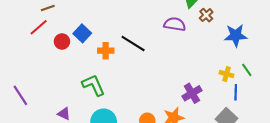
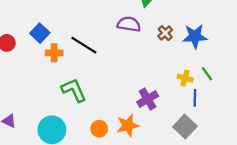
brown cross: (206, 15) -> (165, 33), moved
blue square: (82, 33) -> (40, 33), moved
green L-shape: (93, 85) -> (74, 90), moved

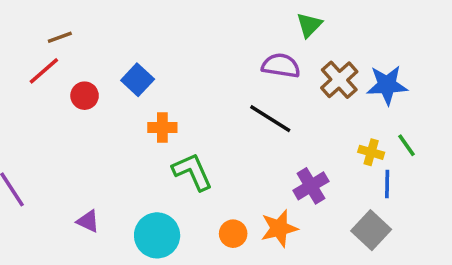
brown cross: (165, 33) -> (339, 80), size x1.5
black line: (84, 45) -> (270, 119), moved
orange cross: (54, 53) -> (162, 127), moved

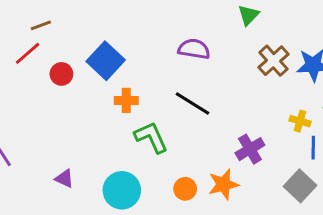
purple semicircle: (281, 66) -> (194, 49), moved
blue square: (138, 80) -> (106, 61), size x1.4
black line: (270, 119) -> (193, 103), moved

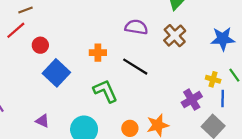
blue square: (106, 61) -> (56, 73), moved
brown cross: (273, 61) -> (175, 36), moved
orange cross: (126, 100) -> (98, 53), moved
purple cross: (250, 149) -> (192, 100), moved

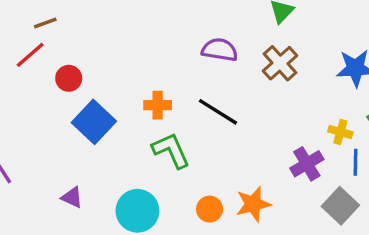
orange cross: (98, 53) -> (158, 105), moved

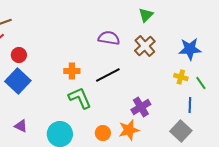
black line: (218, 112) -> (108, 75), turned -60
blue square: (94, 122) -> (18, 81), moved
yellow cross: (340, 132) -> (181, 77), moved
purple cross: (307, 164) -> (141, 107), moved

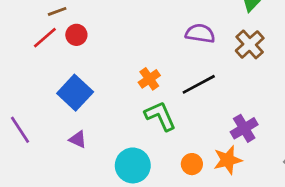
red circle: (19, 55) -> (76, 35), moved
orange cross: (72, 71) -> (149, 79), turned -35
purple triangle: (21, 126) -> (78, 139), moved

